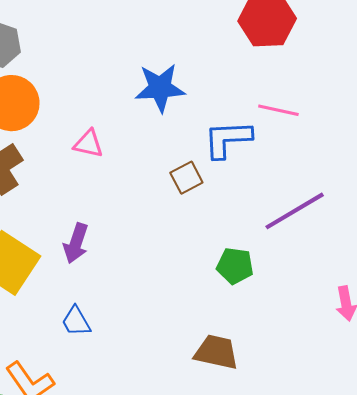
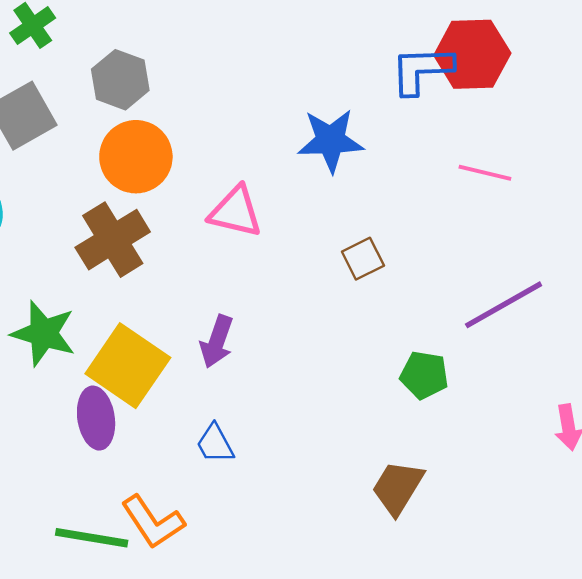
blue L-shape: (228, 139) -> (422, 70), moved
pink triangle: (88, 144) -> (235, 212), size x1.4
brown trapezoid: (216, 352) -> (398, 488), turned -72

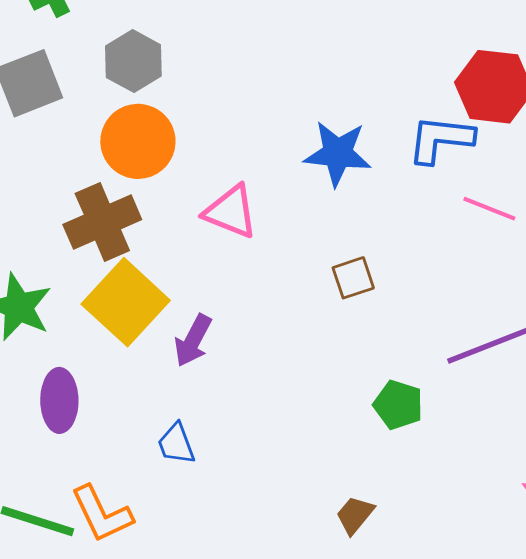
blue L-shape: (422, 70) -> (441, 139), moved
yellow square: (128, 366) -> (126, 302), moved
brown trapezoid: (398, 488) -> (355, 515), size x0.7

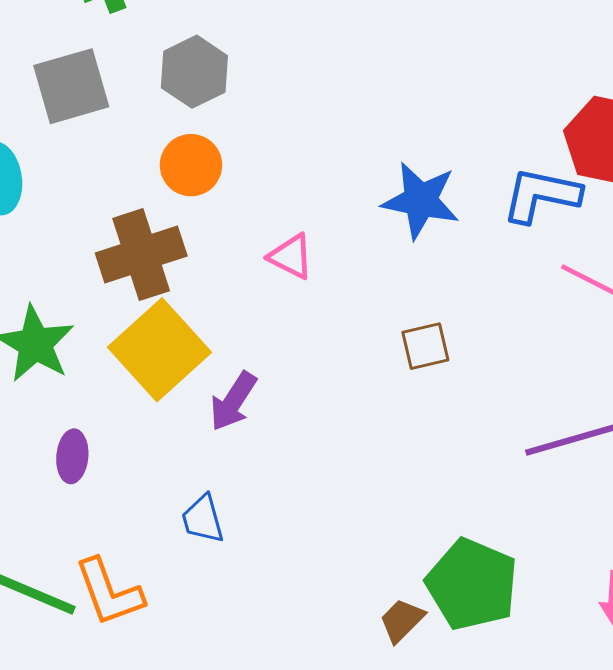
orange circle: (138, 141) -> (191, 165), size x0.7
pink triangle: (231, 212) -> (291, 256), size x0.7
purple ellipse: (59, 400) -> (72, 456), size x0.7
green pentagon: (398, 405) -> (472, 584), moved, size x1.6

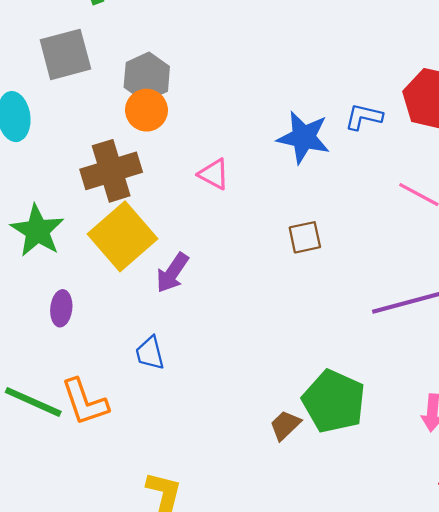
gray hexagon: (194, 72) -> (147, 77), moved
blue L-shape: (541, 195) -> (364, 117), moved, size x0.7

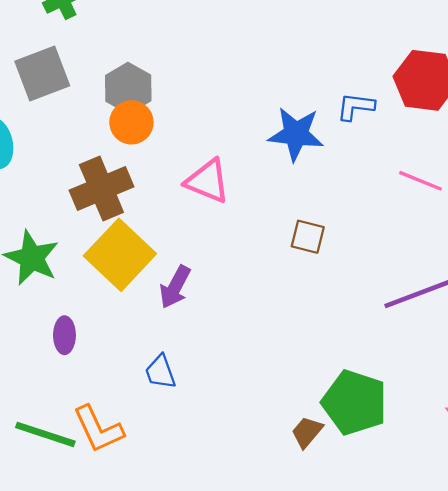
pink triangle: (214, 174) -> (207, 181), size x1.4
brown square: (305, 237) -> (308, 237), turned 32

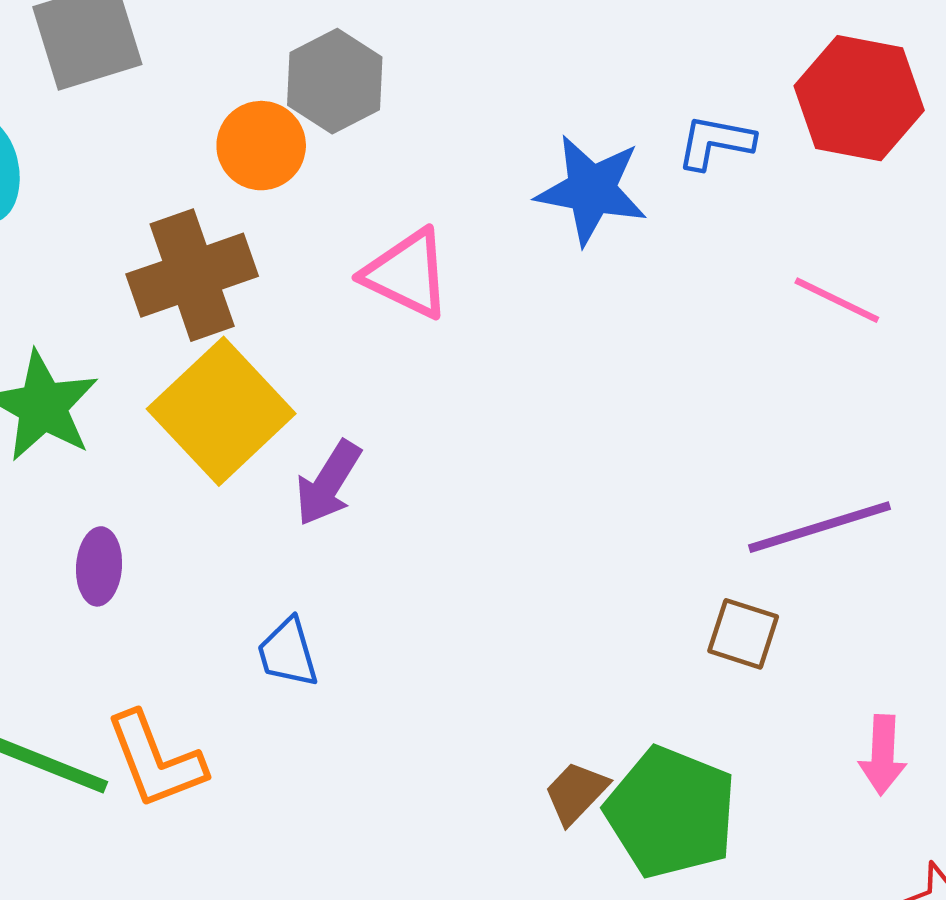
gray hexagon: (128, 88) -> (335, 81), moved
brown square: (308, 237) -> (743, 634), moved
green pentagon: (355, 402) -> (671, 812), moved

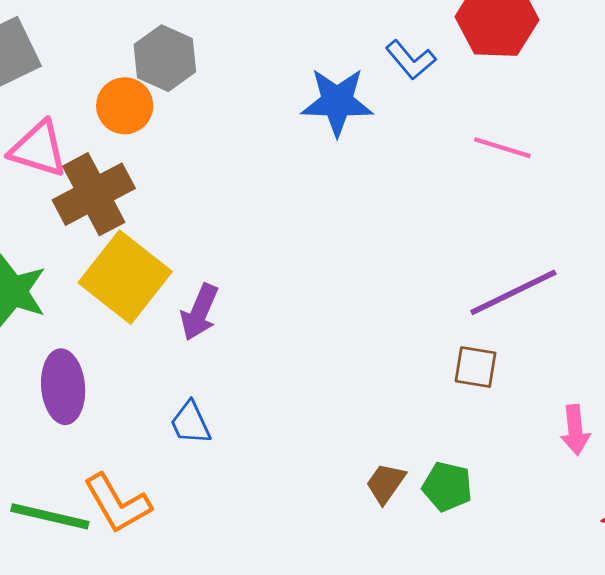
blue L-shape: (715, 142) -> (411, 60), turned -132
pink triangle: (407, 274) -> (38, 149), moved
purple ellipse: (99, 566) -> (63, 387), size x1.5
green pentagon: (671, 812) -> (447, 487), size x0.6

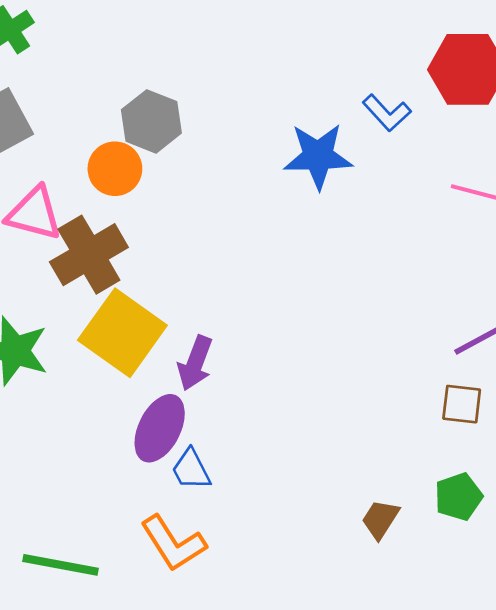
purple ellipse: (63, 387) -> (160, 428), moved, turned 34
green pentagon: (447, 487) -> (459, 497), moved, turned -30
orange L-shape: (117, 503) -> (173, 543), moved

